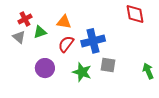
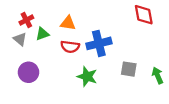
red semicircle: (66, 44) -> (70, 47), turned -120
gray square: (108, 65) -> (129, 69), moved
purple circle: (45, 68) -> (29, 72), moved

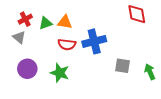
green triangle: (42, 34) -> (46, 23), moved
green star: (87, 77) -> (60, 73), moved

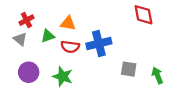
green triangle: (46, 23) -> (48, 36), moved

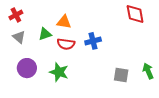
red cross: (26, 20) -> (16, 15), moved
blue cross: (99, 43) -> (93, 41), size x0.7
gray square: (129, 69) -> (121, 75), moved

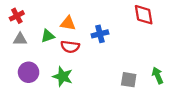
gray triangle: (19, 37) -> (20, 39), turned -40
blue cross: (93, 41) -> (100, 34), moved

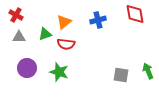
red cross: (17, 16) -> (16, 15), turned -32
orange triangle: (68, 23) -> (64, 22), turned -49
blue cross: (100, 34) -> (98, 20), moved

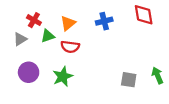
red cross: (16, 15) -> (34, 20), moved
gray triangle: (19, 37) -> (20, 39), turned -32
green star: (59, 72) -> (63, 77), turned 30

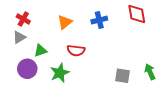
red cross: (34, 20) -> (23, 19), moved
green triangle: (48, 36) -> (40, 51), moved
red semicircle: (70, 47) -> (76, 51), moved

